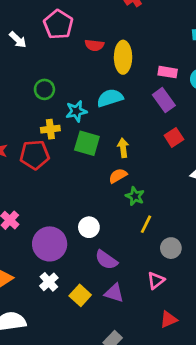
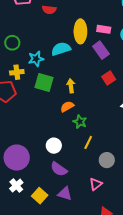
yellow ellipse: (123, 57) -> (80, 31), moved
white circle: (89, 227) -> (54, 146), moved

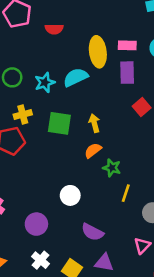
purple rectangle: (101, 50) -> (127, 73), turned 42
cyan star: (36, 59) -> (45, 83), moved
white circle: (54, 146) -> (70, 195), moved
purple circle: (17, 158) -> (36, 224), size x0.7

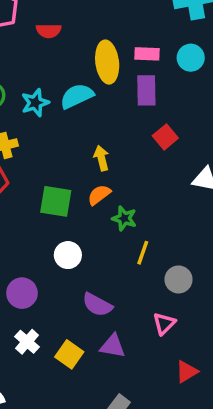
green square: (59, 123) -> (56, 201), moved

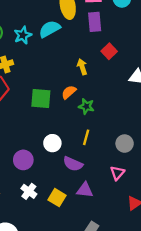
yellow arrow: (101, 158) -> (82, 67), moved
yellow line: (143, 253) -> (86, 137), moved
white circle: (68, 255) -> (52, 143), moved

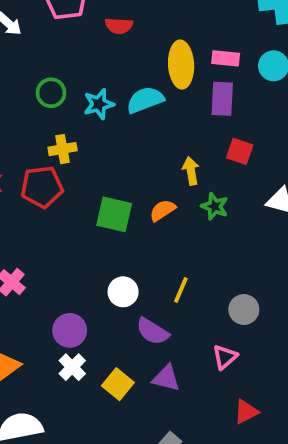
red square: (109, 51) -> (240, 151), turned -35
green star: (86, 106) -> (215, 206), moved
purple circle: (23, 160) -> (70, 330), moved

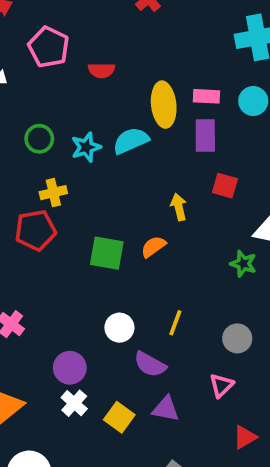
green star: (215, 206) -> (243, 264), moved

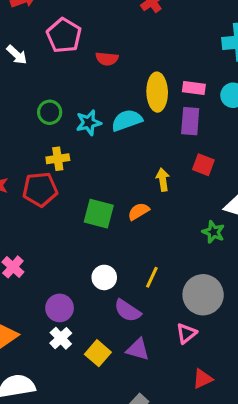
gray circle: (237, 338) -> (203, 295), size x1.6

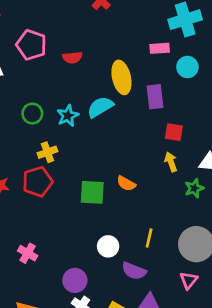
pink rectangle: (194, 88) -> (160, 48), moved
yellow arrow: (163, 180) -> (171, 162), moved
orange semicircle: (139, 211) -> (126, 184), turned -108
green star: (213, 232) -> (194, 188), turned -30

